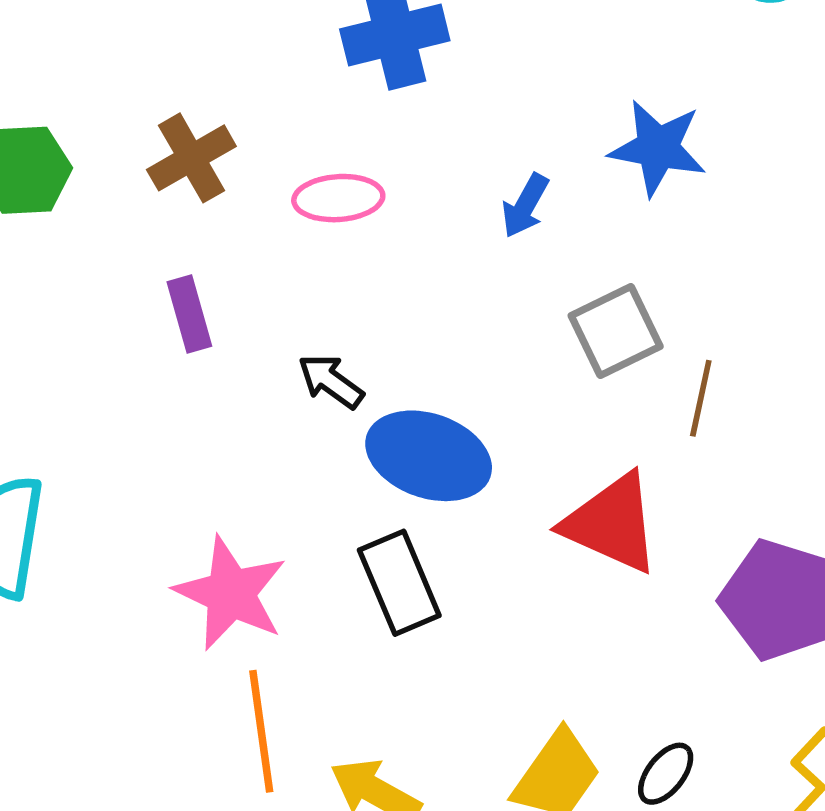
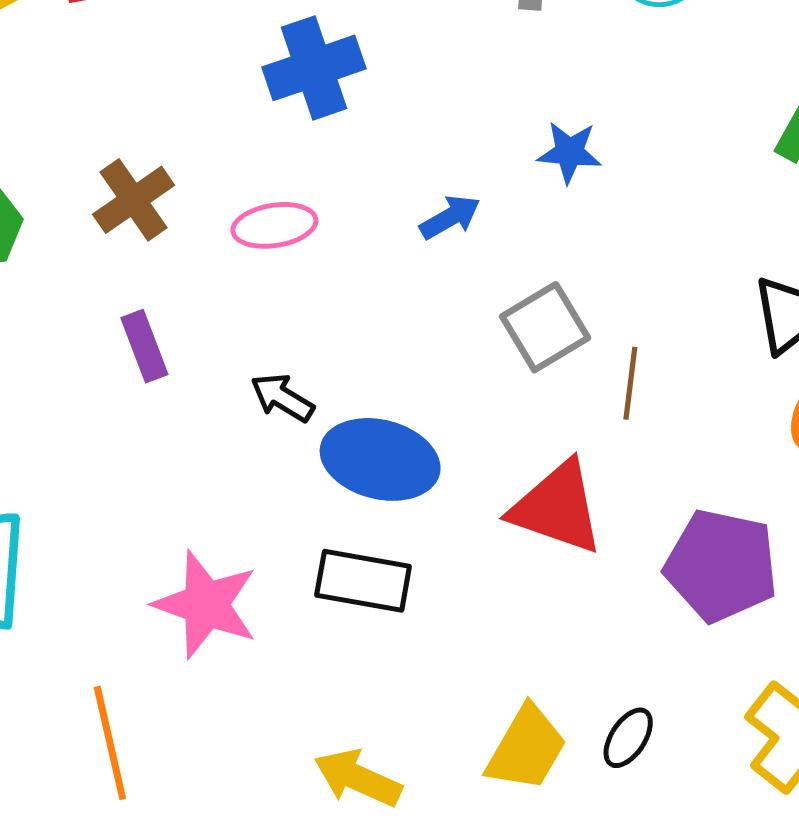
blue star: (658, 148) -> (569, 152), size x0.7
blue arrow: (525, 206) -> (450, 217), turned -144
black rectangle: (399, 583) -> (363, 581), turned -52
orange line: (261, 731) -> (110, 743), moved

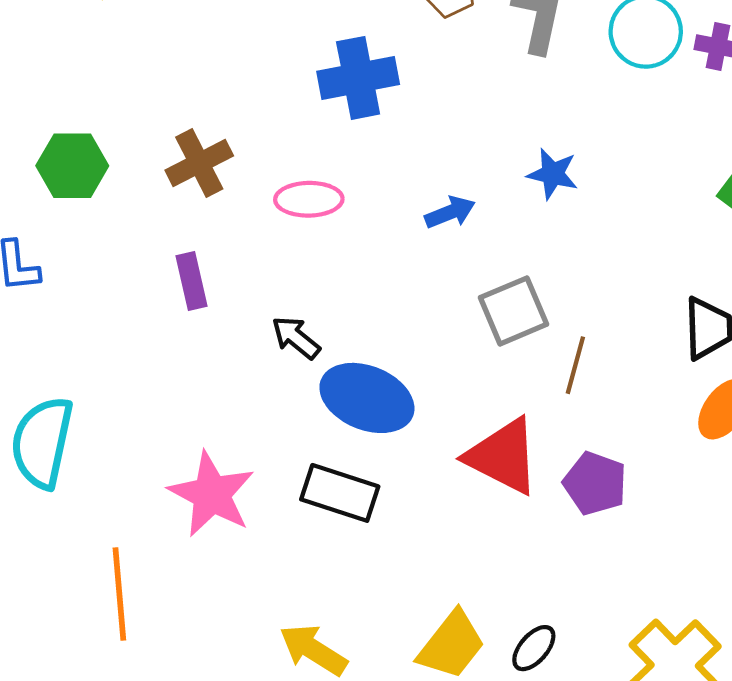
purple pentagon: (721, 565) -> (595, 483), moved, size x0.7

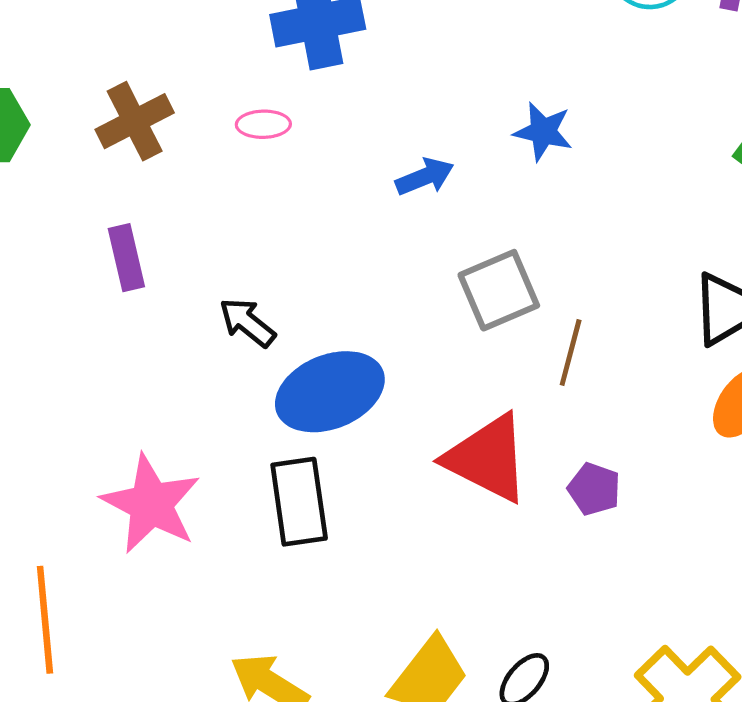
pink ellipse: (309, 199) -> (263, 124), moved, size x0.7
blue ellipse: (367, 398) -> (330, 392), turned -44
purple pentagon: (595, 483) -> (594, 489), size x0.7
black rectangle: (340, 493) -> (299, 502), turned 64

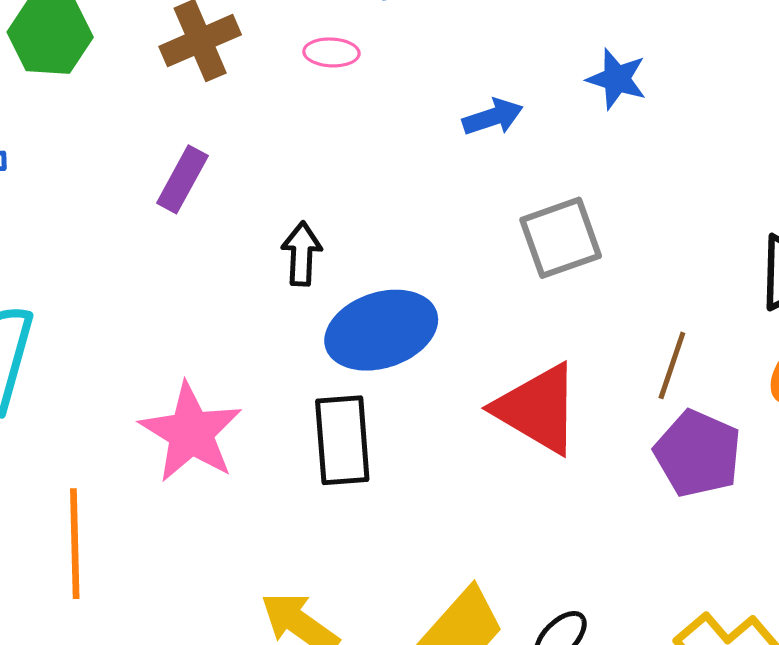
purple rectangle: (126, 258) -> (182, 179), turned 38
black arrow: (247, 322) -> (302, 254), turned 50
brown line: (571, 353) -> (672, 365), moved
purple pentagon: (594, 489) -> (698, 454), moved, size x1.6

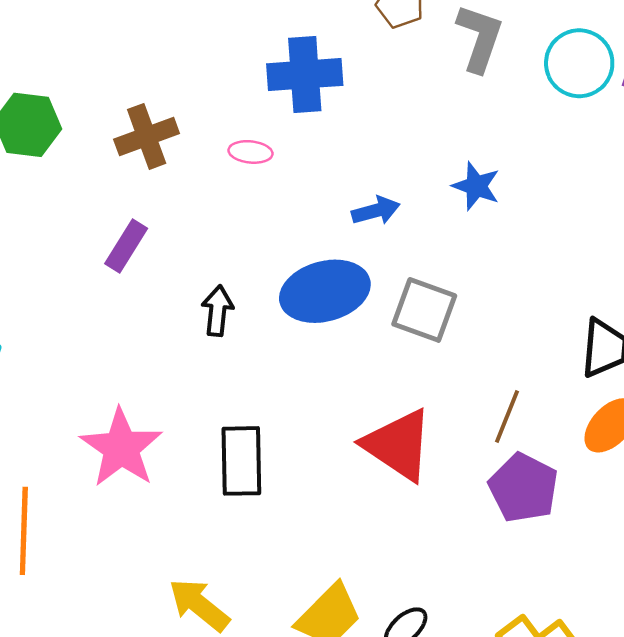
gray square: (561, 238) -> (424, 310), turned 36
blue ellipse: (381, 330) -> (325, 291), moved

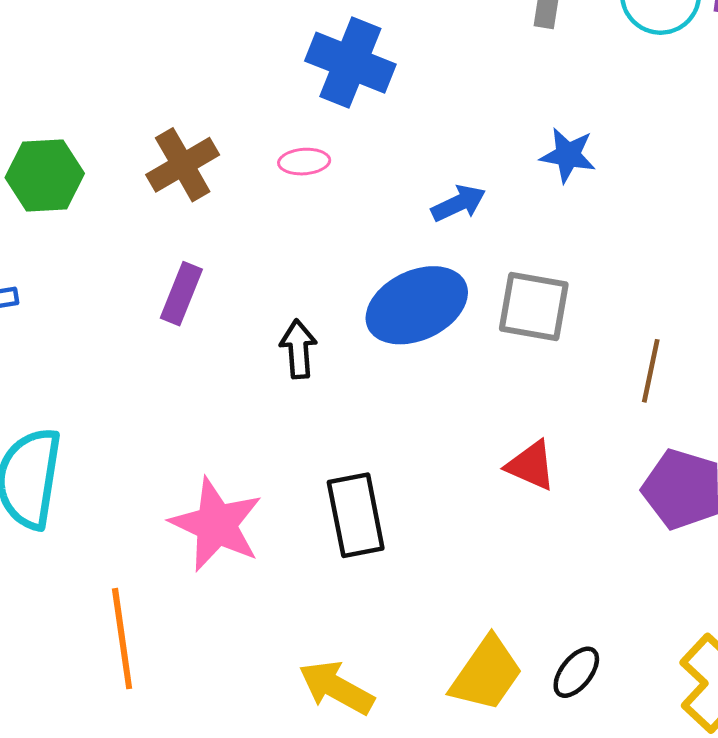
blue cross: (305, 75) -> (350, 63), turned 36
brown line: (507, 416) -> (651, 371), moved
red triangle: (398, 445) -> (531, 465), size x0.6

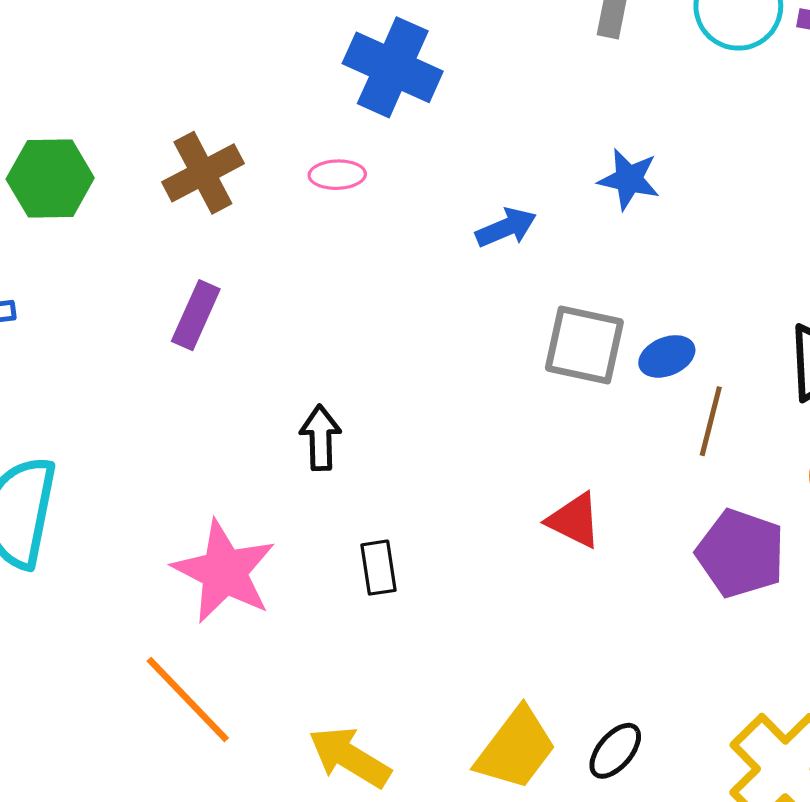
blue ellipse: (417, 305) -> (667, 356), moved, size x0.5
black arrow: (298, 349) -> (320, 438), moved
black rectangle: (356, 515) -> (379, 568), size x0.6
orange line: (122, 639) -> (188, 700), moved, turned -38

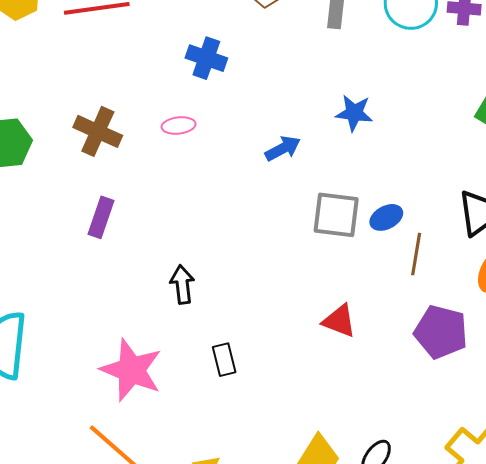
blue cross: (393, 67) -> (206, 58), size x0.7
brown cross: (203, 173) -> (98, 131), turned -33

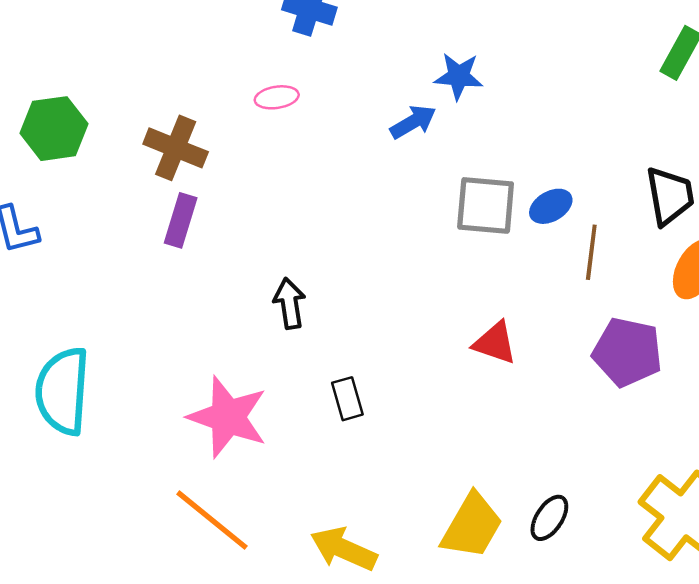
blue star: (354, 113) -> (459, 76), moved
brown cross: (98, 131) -> (176, 148), moved

